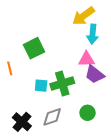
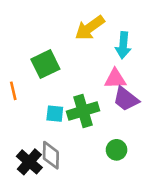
yellow arrow: (83, 16) -> (90, 28), moved
gray diamond: (52, 117) -> (51, 155), moved, turned -70

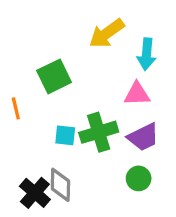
purple trapezoid: (126, 99) -> (143, 137), moved, turned -64

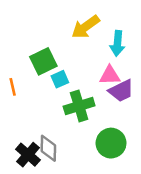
cyan square: (65, 135) -> (60, 79), moved, turned -30
purple trapezoid: (143, 137) -> (121, 91), moved
green circle: (139, 178) -> (111, 143), size x1.5

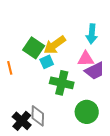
yellow arrow: (85, 27) -> (55, 45), moved
green square: (43, 61) -> (34, 48), turned -30
green cross: (79, 106) -> (62, 83), turned 30

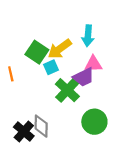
cyan arrow: (92, 34) -> (88, 36), moved
purple trapezoid: (95, 71) -> (84, 77), moved
green cross: (62, 83) -> (67, 90), turned 30

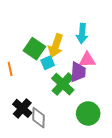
yellow arrow: (60, 49) -> (56, 46), turned -35
purple trapezoid: (84, 77) -> (78, 72), turned -60
black cross: (24, 131) -> (22, 108), moved

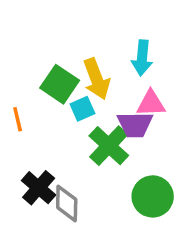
yellow arrow: (56, 46) -> (96, 79), turned -40
purple trapezoid: (78, 72) -> (135, 125), turned 85

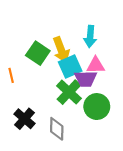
cyan square: (82, 109) -> (70, 66), moved, size x1.5
green circle: (153, 196) -> (97, 107), moved
gray diamond: (67, 203) -> (57, 129), moved

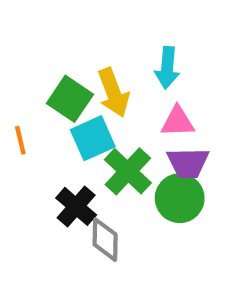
cyan square: (70, 66) -> (93, 138), moved
purple trapezoid: (86, 79) -> (188, 163), moved
black cross: (24, 119) -> (76, 206), moved

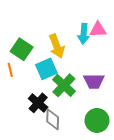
green square: (70, 99) -> (22, 49), moved
pink triangle: (178, 122) -> (98, 30), moved
green circle: (180, 198) -> (97, 120), moved

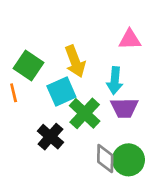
cyan arrow: (84, 34) -> (115, 81), moved
gray diamond: (53, 119) -> (105, 158), moved

